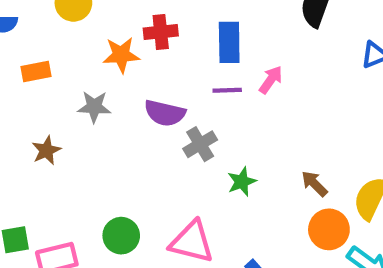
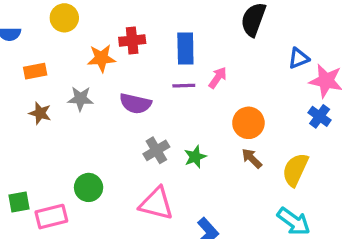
gray cross: (200, 144) -> (156, 150), moved
brown star: (46, 150) -> (40, 113), moved, turned -30
orange circle: (329, 229) -> (248, 123), moved
green circle: (121, 236) -> (89, 187), moved

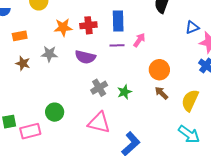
red cross: (132, 40) -> (88, 25), moved

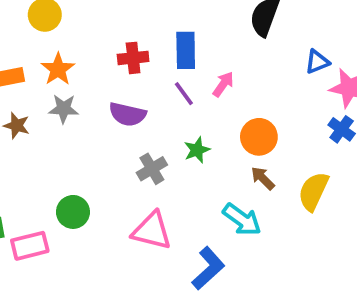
orange star: (63, 27) -> (58, 69), moved, turned -30
purple line: (117, 45) -> (184, 94), turned 56
green star: (124, 92) -> (197, 150), moved
cyan arrow: (189, 134) -> (242, 219), moved

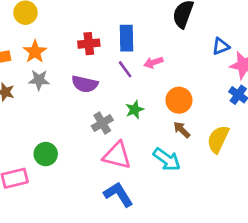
pink arrow: (223, 84) -> (153, 62), turned -144
pink triangle: (152, 231) -> (117, 155), moved
blue L-shape: (208, 268) -> (118, 194), moved, turned -80

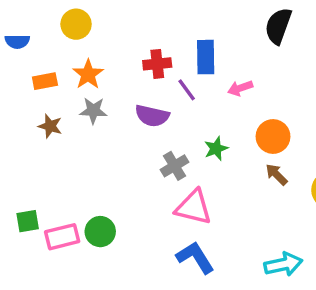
purple line: (125, 69) -> (187, 90), moved
green circle: (46, 154) -> (100, 232), moved
cyan arrow: (167, 159) -> (283, 264), moved, turned -48

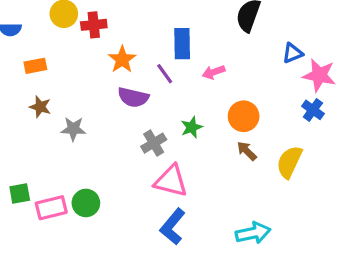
red cross: (157, 64) -> (94, 25), moved
orange star: (88, 74) -> (122, 59), moved
gray star: (93, 111) -> (73, 129), moved
blue L-shape: (195, 257) -> (173, 227), turned -108

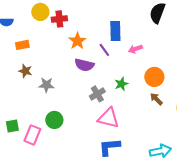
green circle: (86, 203) -> (54, 120), moved
pink rectangle: (51, 208) -> (32, 135), turned -54
blue L-shape: (173, 227) -> (109, 147), turned 45

